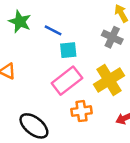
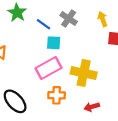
gray cross: (112, 37) -> (69, 19), moved
yellow cross: (109, 80) -> (84, 73), turned 35

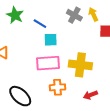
gray cross: (69, 19) -> (74, 15), moved
pink rectangle: (49, 68) -> (48, 63), turned 30

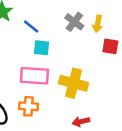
yellow arrow: (93, 14) -> (98, 24), turned -152
orange cross: (57, 87) -> (28, 106), moved

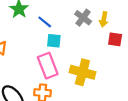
pink rectangle: (34, 76) -> (48, 66), turned 65

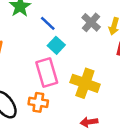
cyan square: (54, 41) -> (56, 45), turned 32

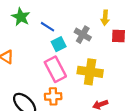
gray cross: (91, 22) -> (83, 35), moved
cyan square: (56, 45) -> (59, 44), turned 32

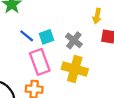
blue line: (48, 27) -> (27, 36), moved
gray cross: (83, 35) -> (74, 40), moved

